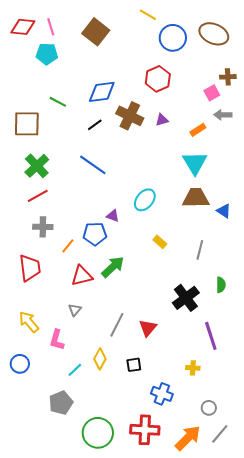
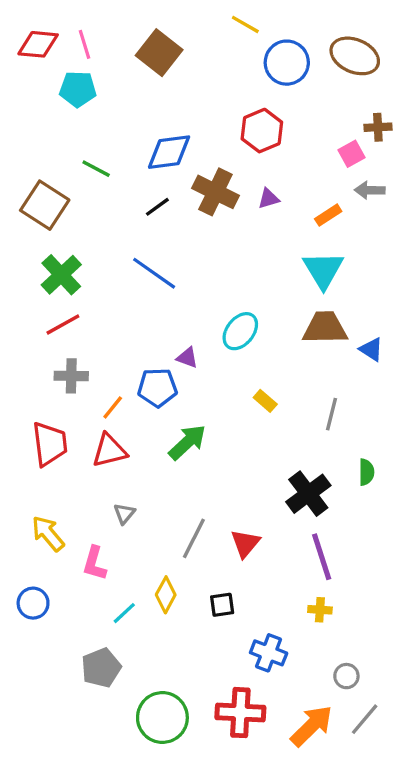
brown square: (27, 124) -> (45, 205), turned 32
red triangle: (82, 276) -> (109, 451), moved
purple line: (211, 336) -> (322, 557), moved

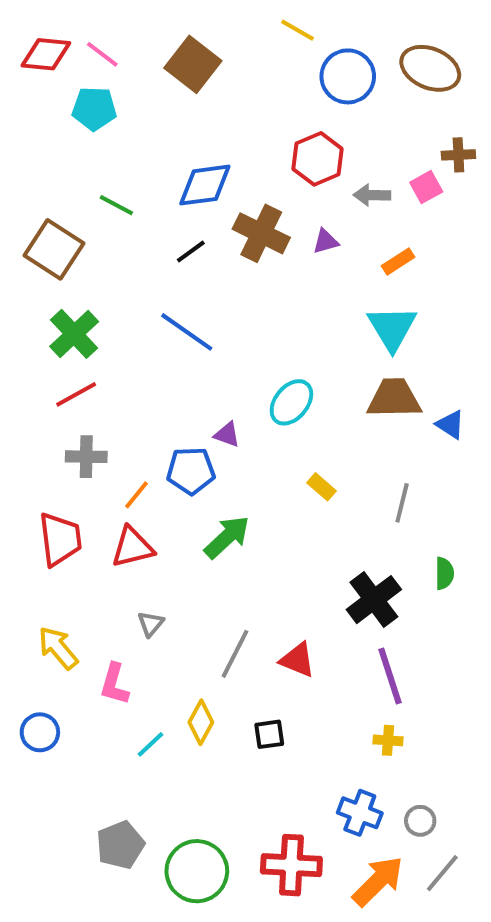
pink line: (84, 44) -> (102, 54), turned -36
gray arrow: (370, 190) -> (372, 195), moved
red triangle: (245, 543) -> (297, 660), turned -48
blue cross: (269, 653) -> (360, 813), moved
gray pentagon: (101, 668) -> (120, 845), moved

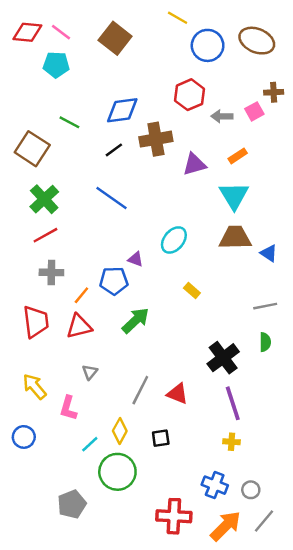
brown cross: (261, 233) -> (156, 139), turned -36
purple triangle: (326, 241) -> (194, 164), moved, size x1.5
gray line: (402, 503) -> (265, 306), moved, turned 65
green circle: (197, 871) -> (117, 472), moved

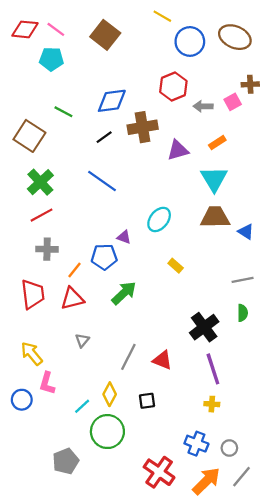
pink L-shape: (68, 408) -> (47, 383), moved
red cross: (174, 516) -> (159, 472), turned 32

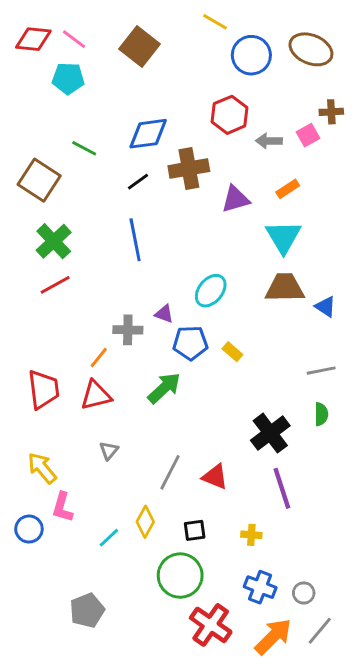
blue line: (102, 181) -> (135, 240), turned 44
gray cross: (47, 249) -> (128, 330), moved
blue pentagon: (104, 257) -> (190, 343), moved
yellow cross: (212, 404) -> (251, 535), moved
green circle: (107, 432) -> (180, 576), moved

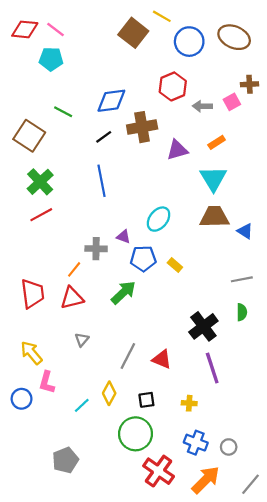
brown square: (139, 46) -> (133, 33), moved
gray line: (320, 631) -> (251, 484), moved

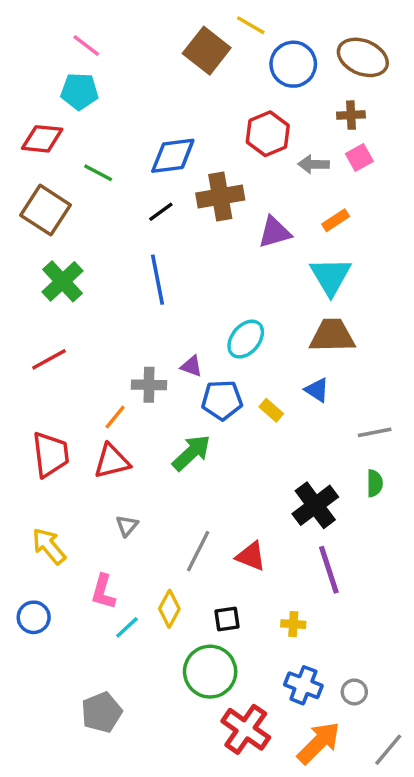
red diamond: (25, 29) -> (42, 139), moved
brown cross: (249, 84) -> (351, 115), moved
red line: (41, 215) -> (49, 359), moved
blue triangle: (245, 231) -> (317, 390), moved
pink L-shape: (47, 382) -> (103, 592), moved

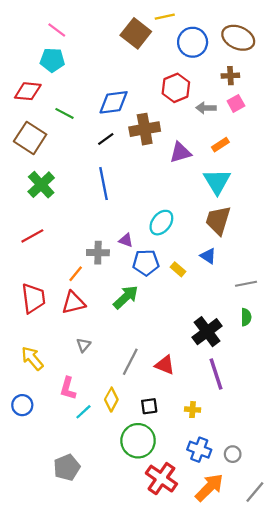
yellow line: (251, 25) -> (165, 17), turned -42
brown trapezoid: (332, 336) -> (218, 220), turned -72

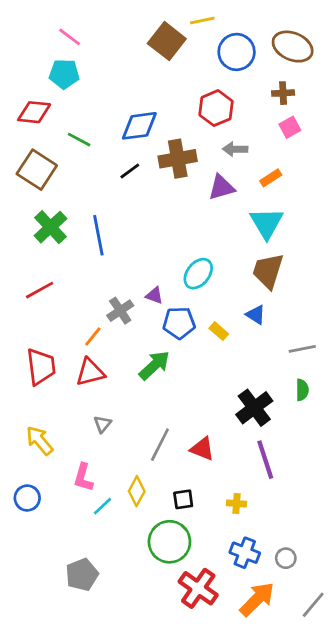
gray arrow: (206, 108) -> (235, 149), moved
blue line: (104, 184) -> (98, 235), moved
gray cross: (98, 253) -> (120, 311), turned -35

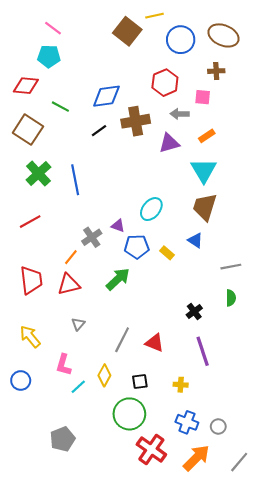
pink square: (290, 127) -> (203, 97), moved, turned 35
black cross: (254, 408) -> (194, 311), size x0.6

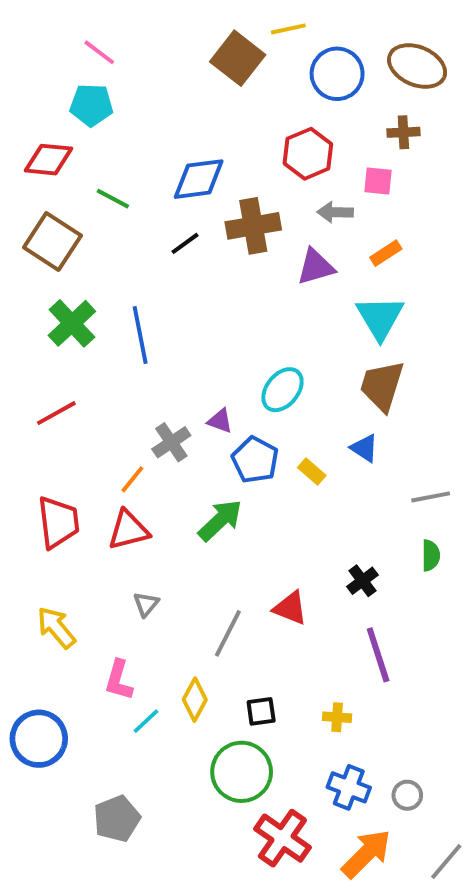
blue pentagon: (137, 247) -> (255, 460), turned 30
red triangle: (154, 343) -> (290, 608), moved
blue circle: (21, 380) -> (39, 739), moved, size x1.5

